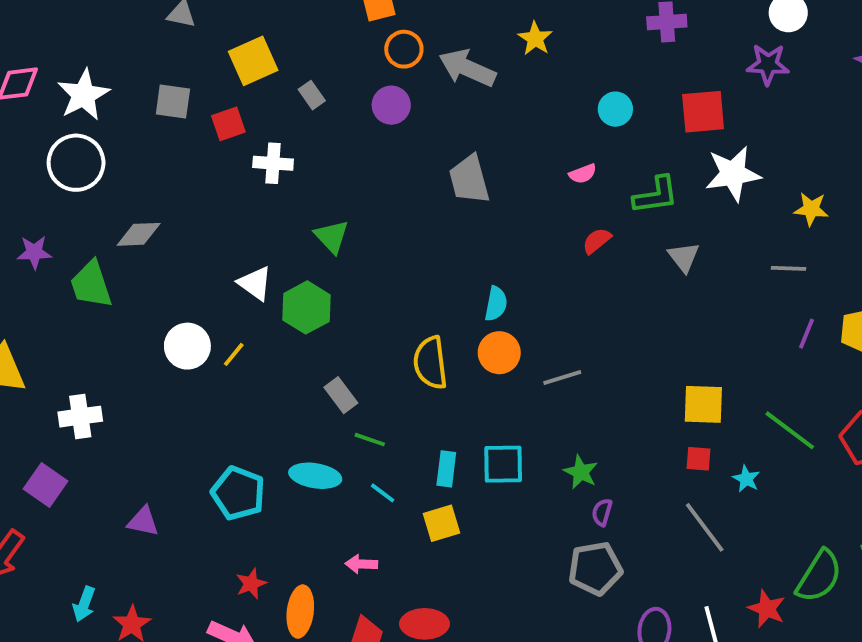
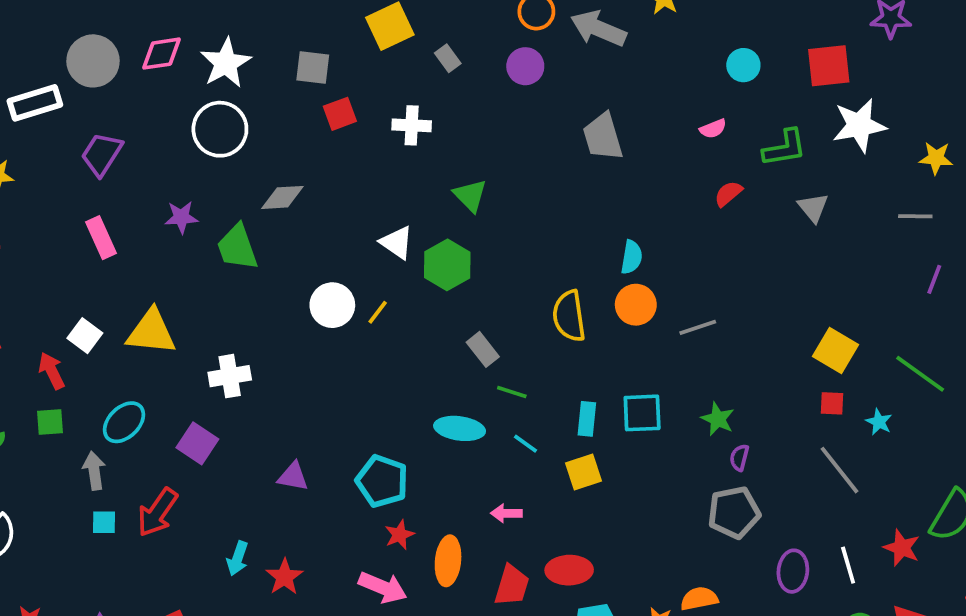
red square: (228, 124) -> (340, 114), moved
yellow square: (703, 404) -> (835, 350), turned 30
cyan pentagon: (238, 493) -> (382, 481), moved

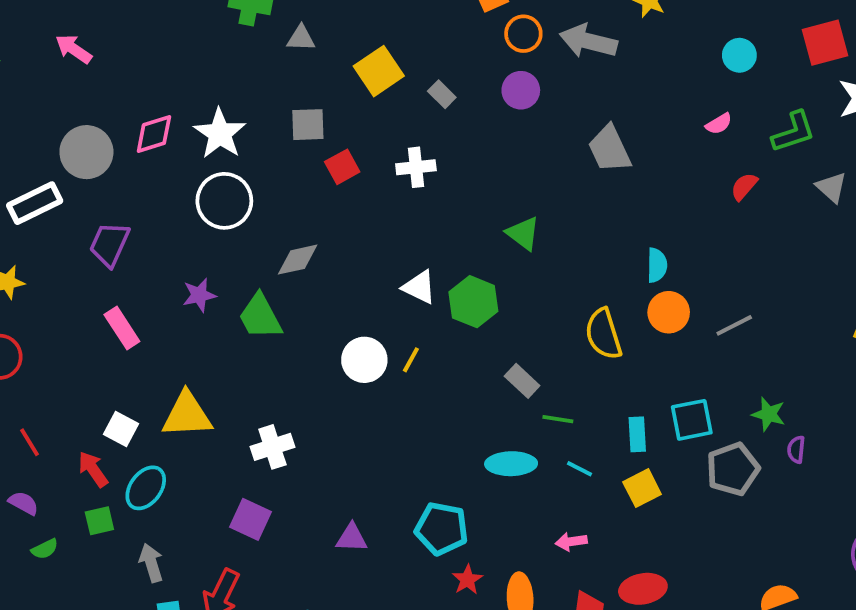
green triangle: (470, 195) -> (523, 233), moved
cyan ellipse: (124, 422) -> (146, 488), moved
gray pentagon: (734, 512) -> (733, 469), moved

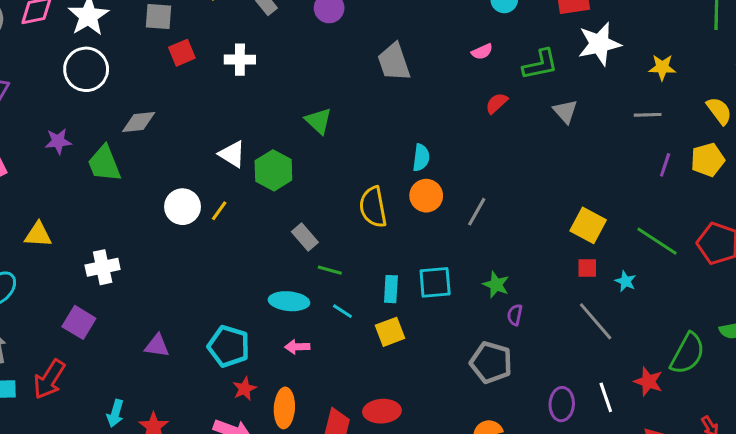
gray line: (734, 325) -> (477, 212), turned -40
yellow triangle: (187, 415) -> (38, 235), size x0.7
gray pentagon: (733, 469) -> (491, 362), moved, turned 30
pink arrow: (571, 542) -> (297, 347), moved

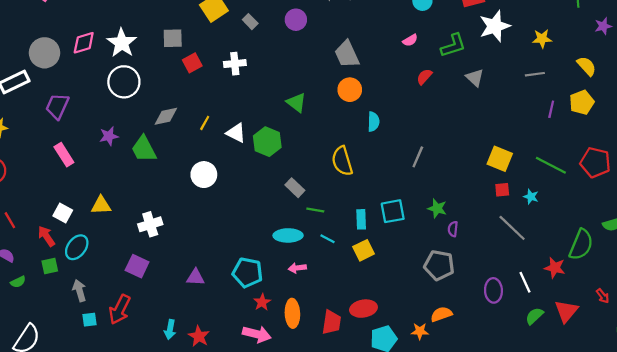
orange circle: (426, 196) -> (350, 90), moved
yellow line: (219, 211) -> (205, 123), moved

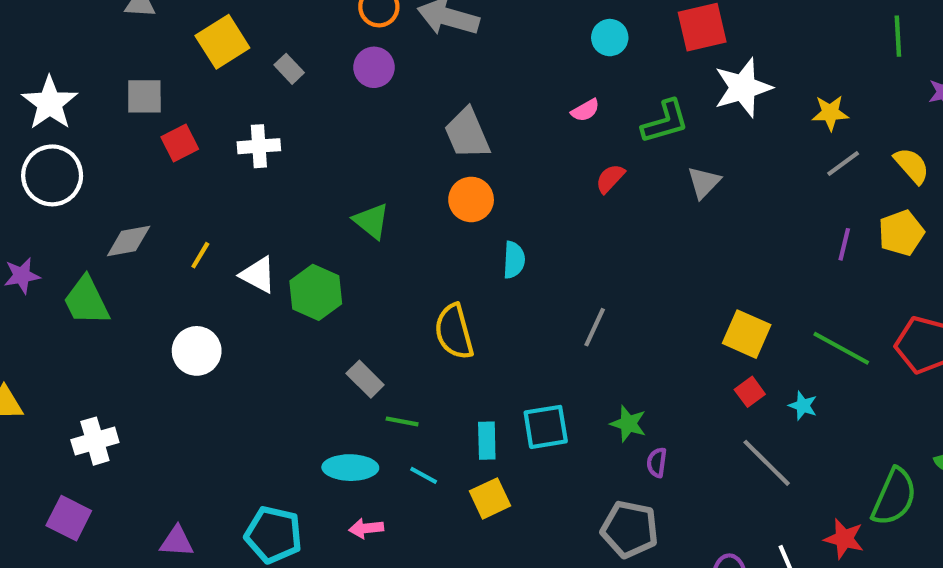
gray line: (535, 74) -> (843, 164), moved, turned -30
gray triangle: (475, 78) -> (704, 182), turned 30
red square: (502, 190) -> (750, 392), turned -32

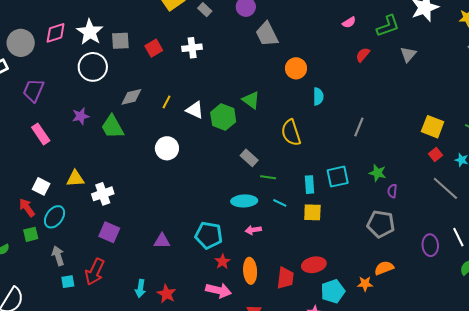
gray square: (144, 96) -> (120, 41), moved
gray trapezoid: (467, 133) -> (267, 34), moved
green triangle: (371, 221) -> (251, 100), moved
white cross: (95, 441) -> (103, 194), moved
yellow square: (490, 498) -> (312, 212), turned 30

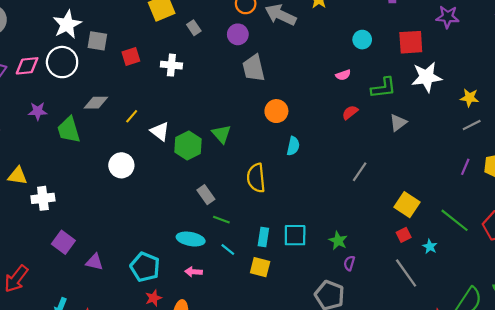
pink diamond: (56, 33) -> (27, 66), moved
gray line: (359, 127) -> (360, 172), moved
purple square: (109, 232) -> (63, 242), moved

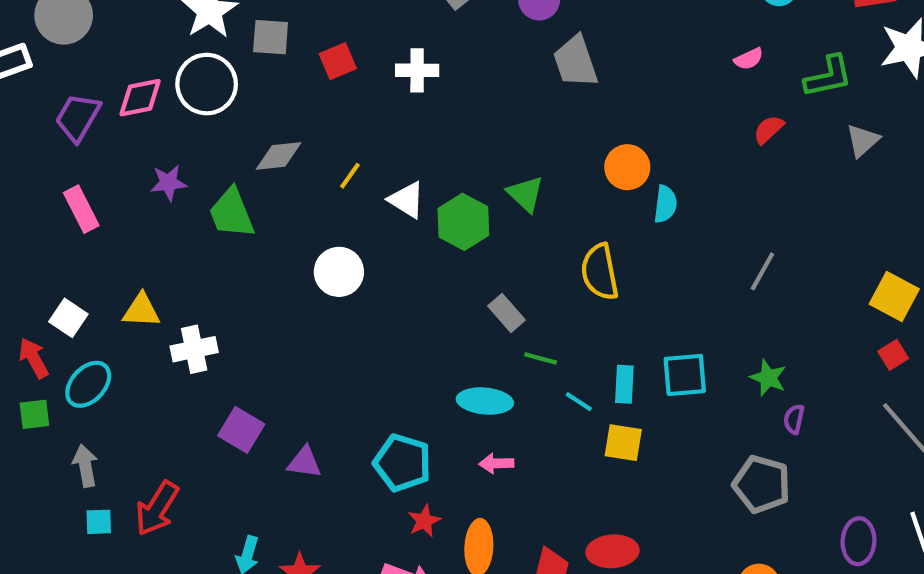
orange circle: (276, 111) -> (627, 167), moved
gray line: (360, 172) -> (762, 271), moved
cyan line: (228, 249) -> (579, 402), moved

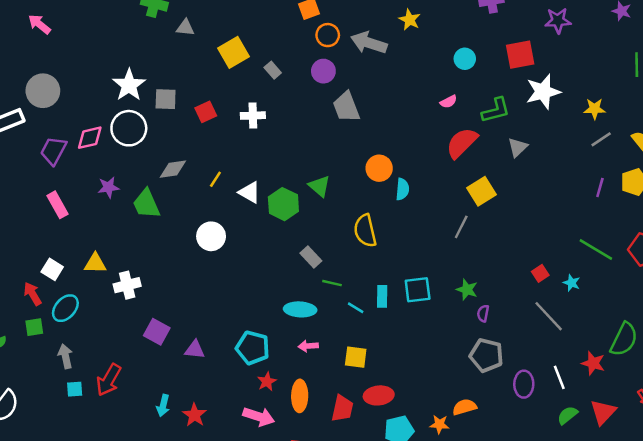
red semicircle: (769, 129) -> (462, 143), size x1.8
yellow square: (894, 297) -> (482, 191), moved, turned 32
yellow square: (623, 443) -> (356, 357), moved
gray pentagon: (762, 484) -> (486, 355), moved

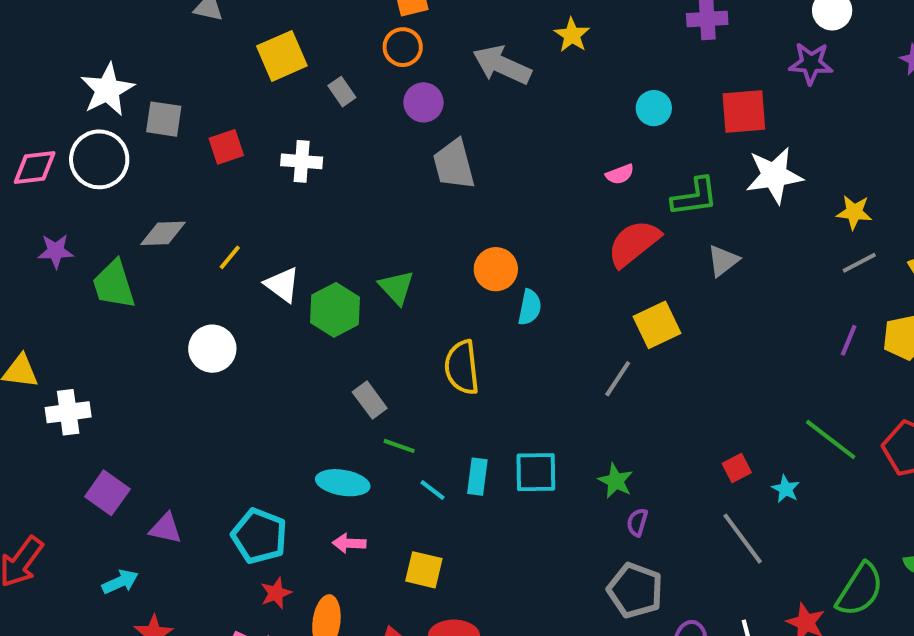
orange circle: (328, 35) -> (403, 47), moved
cyan arrow: (163, 406) -> (120, 582), moved, turned -135

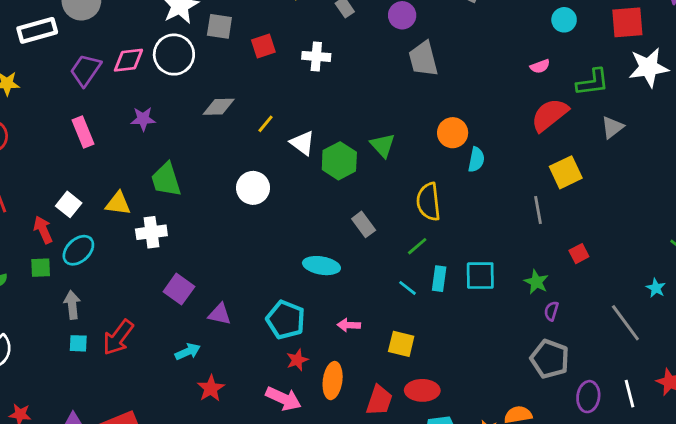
green trapezoid: (114, 285) -> (166, 180), moved
gray line: (618, 379) -> (538, 210), turned -44
green line: (399, 446) -> (417, 246), moved, turned -60
red square: (737, 468) -> (579, 254), moved
cyan ellipse: (343, 483) -> (321, 266), moved

